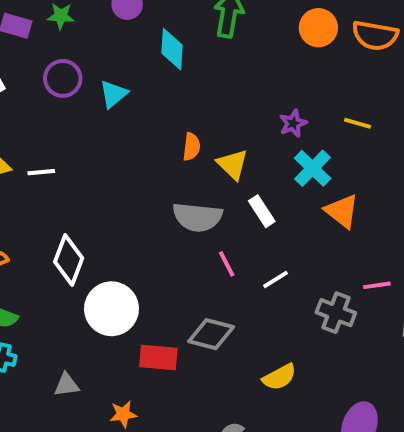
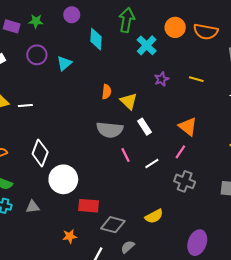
cyan cross: (313, 168) -> (147, 45), moved
pink line: (377, 285) -> (180, 152), moved, turned -48
gray diamond: (211, 334) -> (113, 225), moved
gray triangle: (67, 385) -> (33, 207), moved

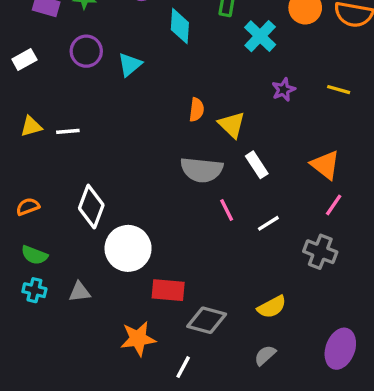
pink line: (180, 152) -> (334, 205), moved
orange star: (70, 236) -> (138, 339), size x1.5
gray semicircle: (128, 247) -> (265, 355), moved

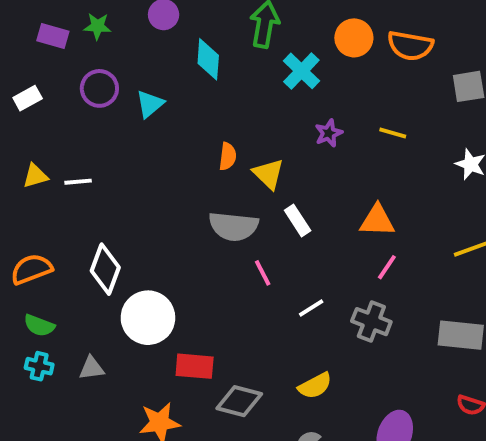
orange triangle: (325, 165) -> (377, 221), turned -36
orange semicircle: (28, 207) -> (31, 269), size x1.5
white line: (268, 223) -> (311, 308), moved

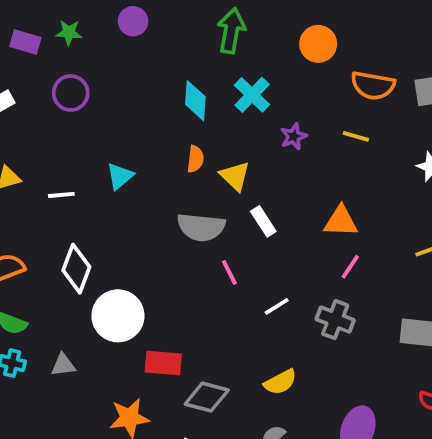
orange semicircle: (410, 46) -> (373, 85), moved
cyan diamond: (208, 59) -> (195, 101), moved
cyan cross: (301, 71) -> (252, 95), moved
cyan triangle: (150, 104) -> (120, 176), moved
white line: (78, 182) -> (61, 195), moved

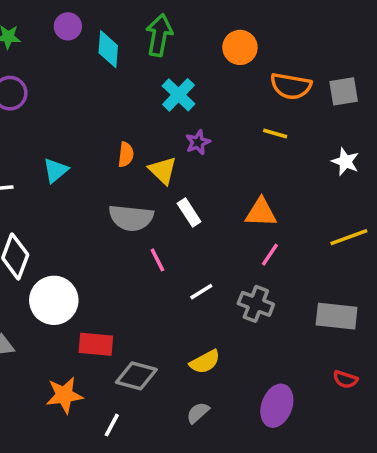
cyan diamond: (195, 101) -> (108, 49), moved
purple star: (294, 136) -> (198, 142), moved

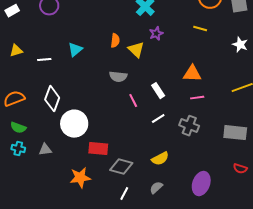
white rectangle: (189, 213) -> (158, 91), moved
gray semicircle: (131, 218) -> (118, 77), size x0.7
pink line: (270, 255) -> (197, 98), turned 48
white line: (112, 425) -> (124, 194), moved

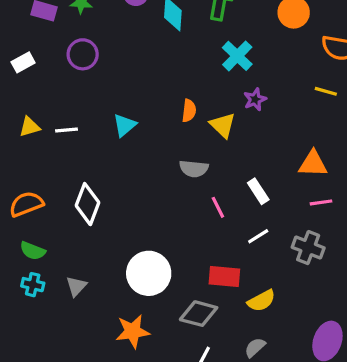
white line: (44, 60) -> (67, 130), moved
white circle: (74, 124) -> (149, 273), moved
red rectangle: (98, 149) -> (224, 277), moved
gray triangle: (45, 150) -> (76, 286), turned -40

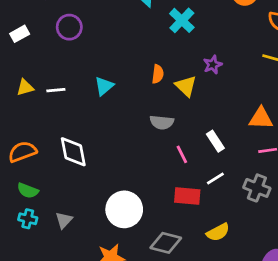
cyan cross: (237, 56) -> (182, 20), moved
white diamond: (87, 204) -> (73, 152), turned -32
red rectangle: (224, 277) -> (187, 196), moved

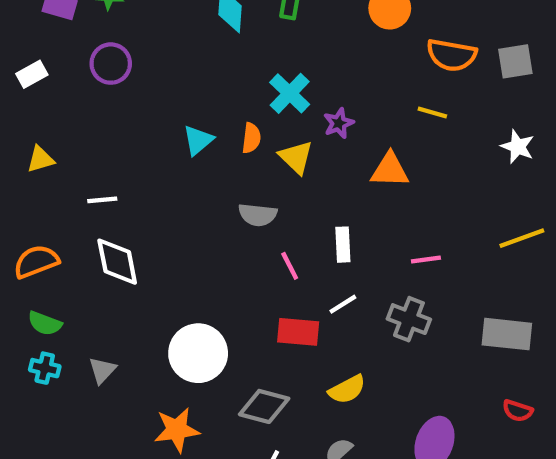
cyan cross: (182, 20) -> (290, 93), moved
cyan triangle: (104, 86) -> (198, 140), moved
white line: (56, 90) -> (102, 200), moved
orange triangle: (261, 118) -> (390, 170), moved
white rectangle: (215, 141) -> (343, 245), turned 30

